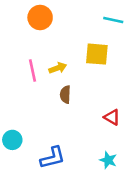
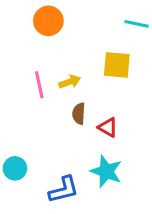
red triangle: (112, 117) -> (108, 127), moved
cyan star: (108, 160) -> (106, 171), moved, size x1.5

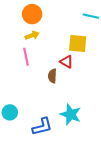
yellow arrow: (70, 82) -> (32, 35), moved
red triangle: (108, 127) -> (67, 62), moved

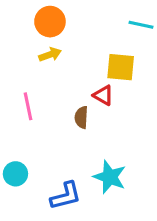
pink line: (26, 57) -> (28, 106), moved

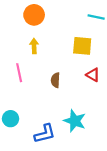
yellow arrow: (50, 55) -> (34, 46), moved, turned -72
red triangle: (103, 95) -> (93, 75), moved

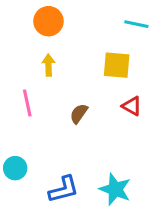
brown semicircle: (55, 80) -> (79, 114), turned 32
cyan star: (75, 121) -> (115, 189), moved

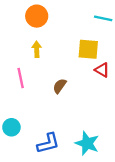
red triangle: (132, 106) -> (102, 70), moved

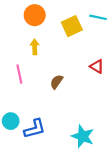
yellow square: (88, 49) -> (72, 26), moved, turned -30
blue L-shape: (48, 143) -> (35, 129), moved

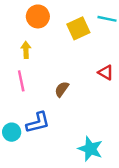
yellow arrow: (35, 47) -> (26, 50), moved
blue L-shape: (35, 129) -> (38, 123), moved

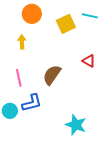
pink line: (21, 81) -> (19, 78), moved
brown semicircle: (62, 89) -> (52, 75), size x1.5

